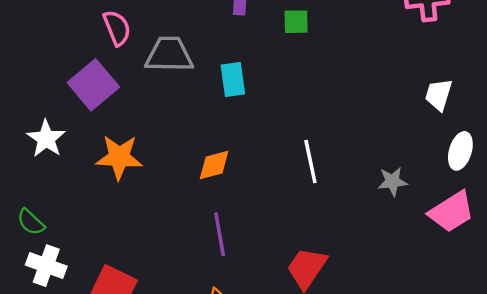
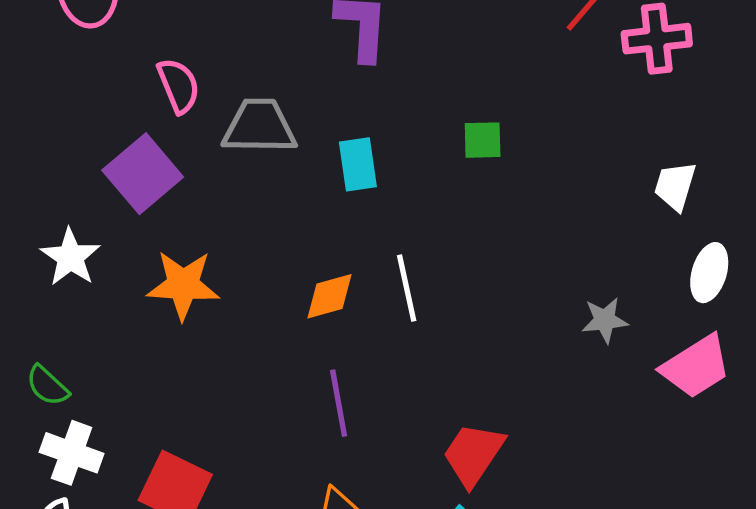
green square: (296, 22) -> (483, 140), moved
white line: (310, 162) -> (407, 288), moved

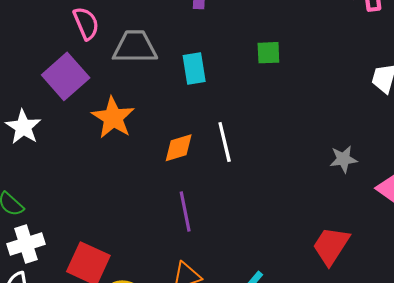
orange star: (183, 285) -> (113, 118), moved, turned 30
white cross: (72, 453) -> (26, 244), turned -36
red trapezoid: (473, 454) -> (331, 246), moved

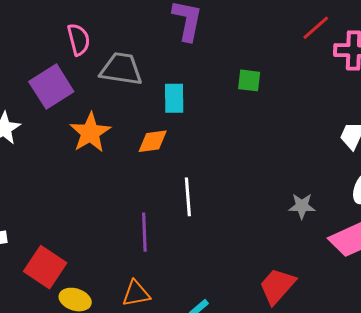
green square: (268, 53) -> (249, 80), moved
white line: (225, 142) -> (188, 197), moved
orange diamond: (179, 148) -> (153, 141), moved

